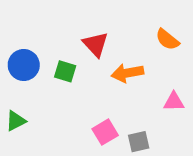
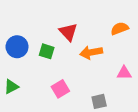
orange semicircle: (167, 39) -> (120, 28), turned 120
pink square: (105, 132) -> (60, 89), moved

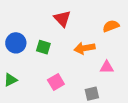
red triangle: (68, 32) -> (62, 19), moved
pink triangle: (124, 73) -> (107, 67), moved

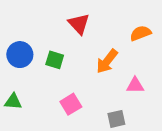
orange arrow: (84, 48) -> (107, 61), turned -42
green triangle: (11, 80) -> (13, 102), turned 32

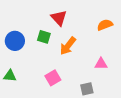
green square: (55, 60) -> (44, 37), moved
orange arrow: (107, 61) -> (68, 46), moved

